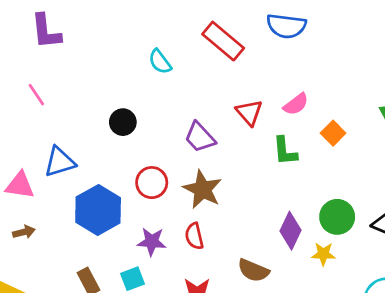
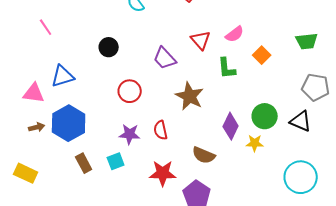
brown star: (203, 189) -> (190, 96), moved
blue hexagon: (98, 210) -> (69, 123), moved

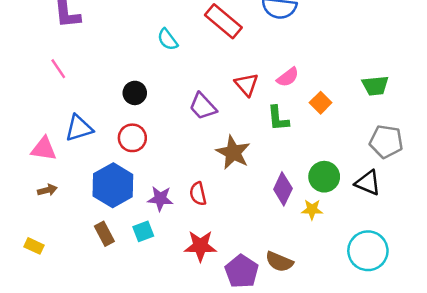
red circle: (130, 91) -> (132, 138), moved
blue hexagon: (69, 123) -> (113, 185), moved
brown semicircle: (204, 155) -> (279, 262), moved
yellow rectangle: (26, 173) -> (34, 246), size x0.7

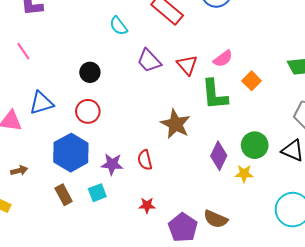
purple trapezoid: (203, 106) -> (149, 61), moved
green L-shape: (278, 118) -> (215, 94), size x1.4
brown arrow: (47, 190) -> (19, 171), moved
red star: (200, 246) -> (147, 205), size x0.6

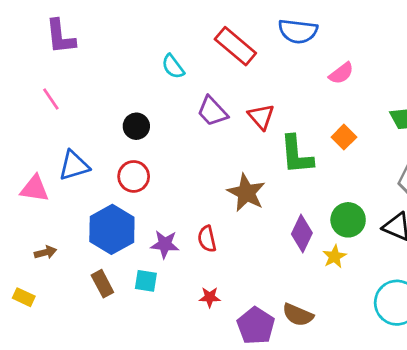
pink semicircle: (223, 59) -> (341, 73), moved
yellow star: (244, 174) -> (334, 256), turned -30
cyan square: (97, 193) -> (146, 281), turned 30

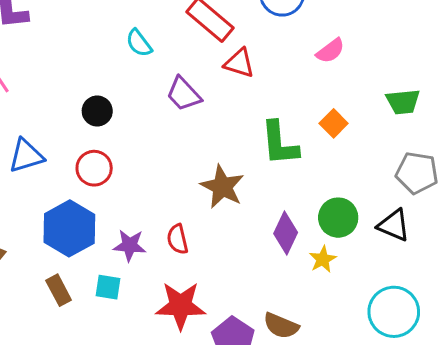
red triangle: (261, 117) -> (239, 63), moved, turned -32
red star: (210, 297) -> (181, 306), size x2.0

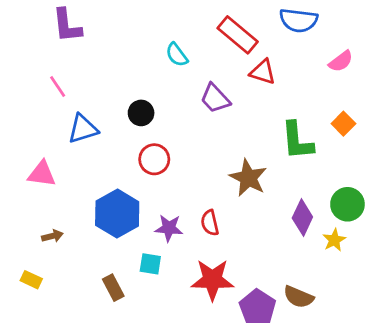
blue triangle: (26, 156) -> (83, 129), moved
red circle: (94, 168) -> (154, 159), moved
brown rectangle: (59, 290) -> (113, 288), moved

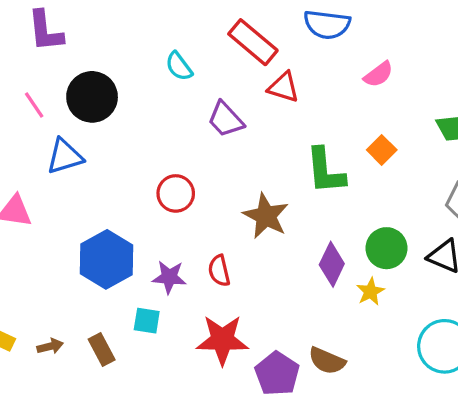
black circle: (141, 113) -> (92, 97), moved, size x1.6
red circle: (154, 159) -> (176, 193), moved
brown arrow: (52, 236) -> (50, 346), moved

